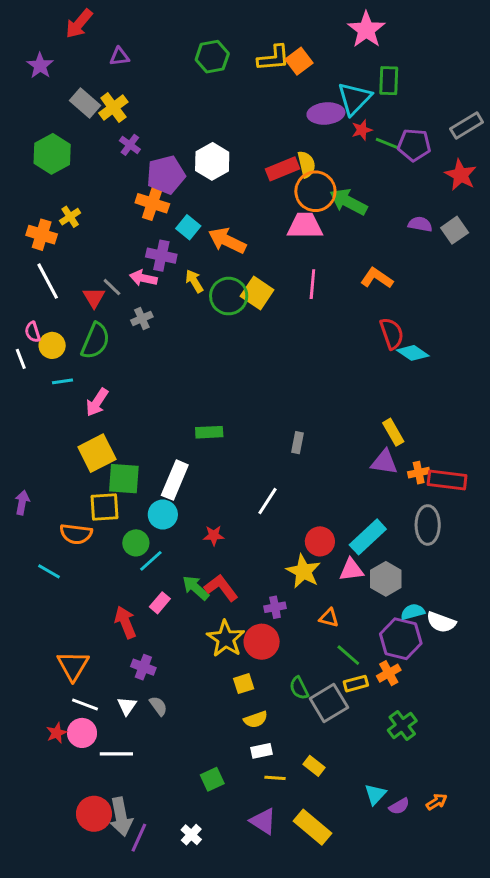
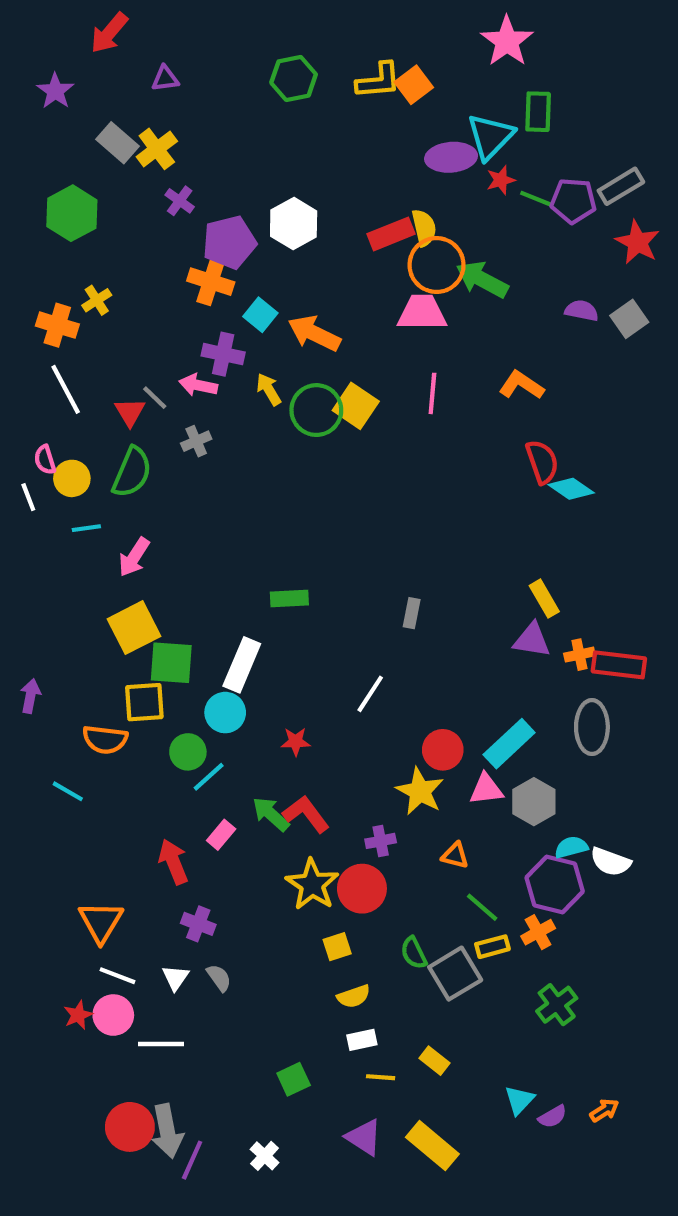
gray rectangle: (467, 125) -> (621, 186), moved

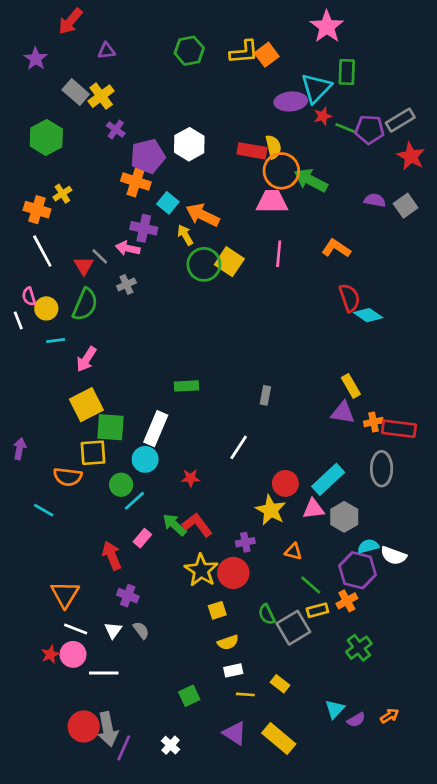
red rectangle: (391, 234) -> (252, 151), turned 32
yellow arrow: (269, 389) -> (185, 235), moved

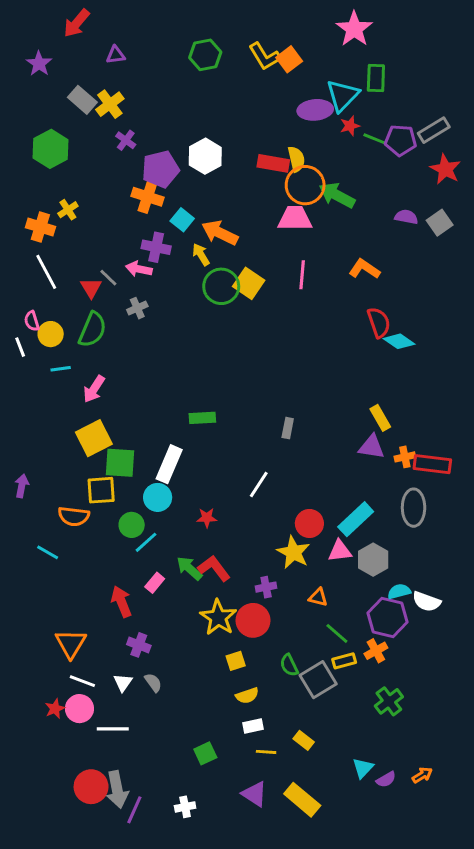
yellow L-shape: (244, 52) -> (265, 56), turned 64
white cross: (171, 745) -> (185, 807), turned 36

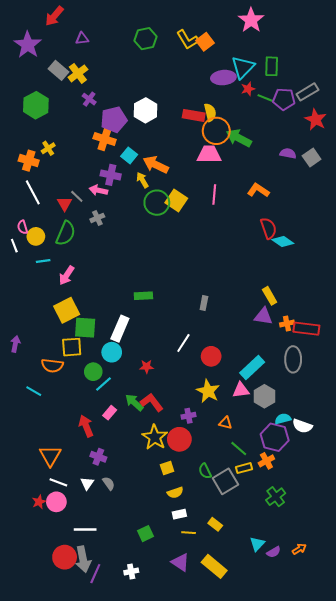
purple star: (39, 64) -> (28, 45), size x1.5
green rectangle: (376, 78) -> (272, 66), moved
red circle: (309, 523) -> (211, 356), moved
white line: (113, 729) -> (85, 529), moved

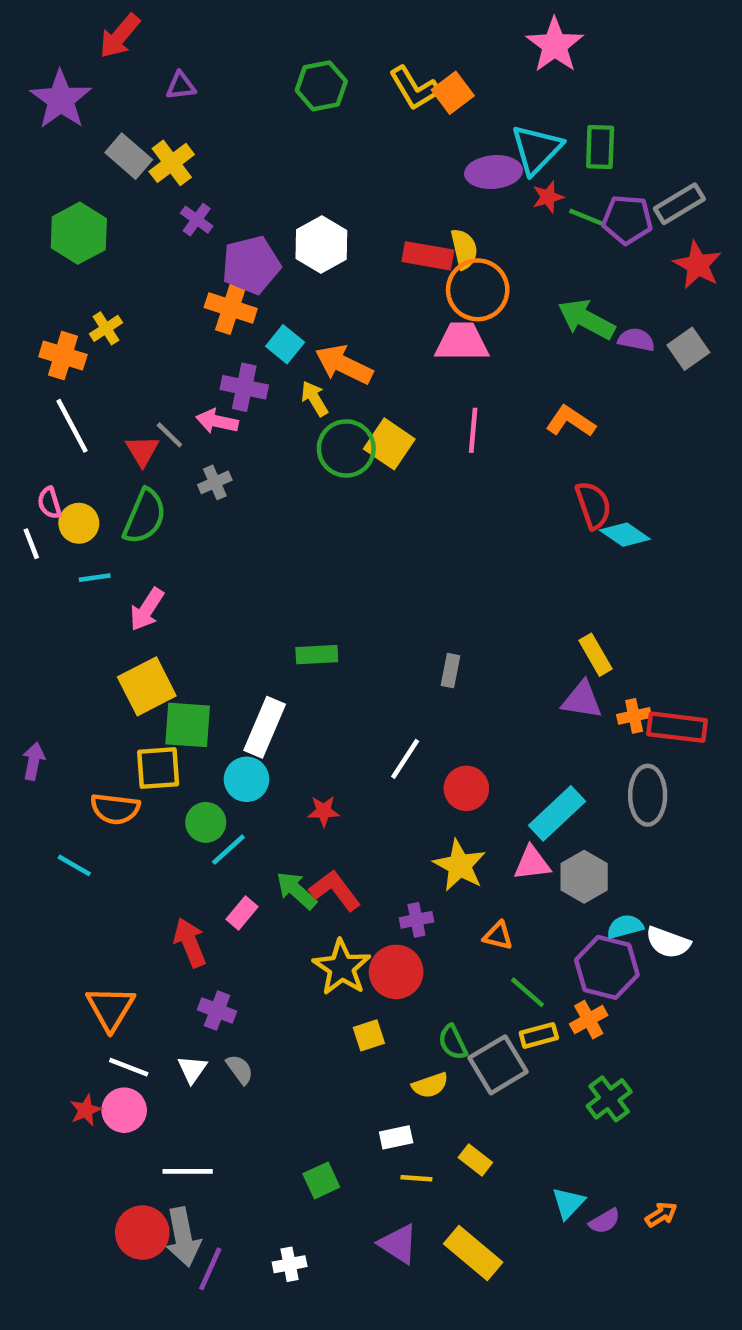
green arrow: (239, 138) -> (586, 319), moved
yellow semicircle: (175, 493) -> (430, 1085), moved

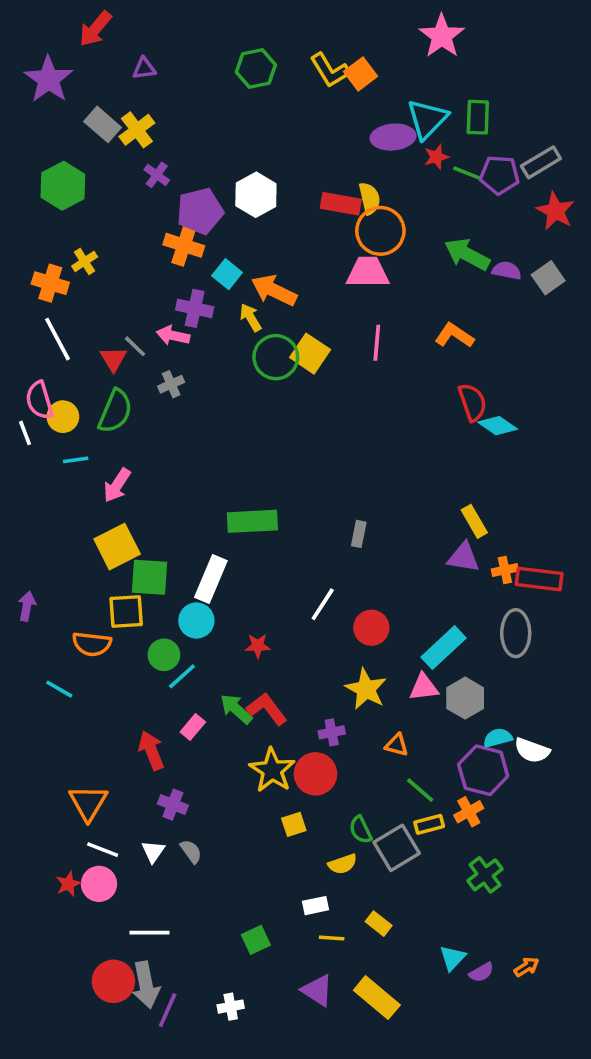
pink semicircle: (49, 503) -> (39, 400), size x1.5
green rectangle: (317, 655) -> (252, 521), size x1.5

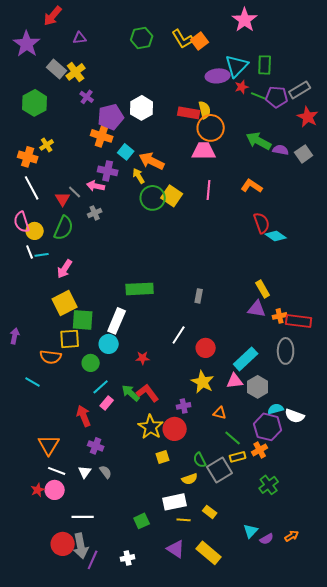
white line: (25, 433) -> (30, 252), moved
cyan line: (182, 676) -> (101, 387), moved
white rectangle: (315, 906) -> (175, 502), size x1.6

